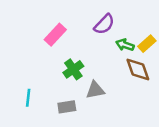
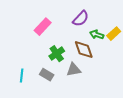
brown diamond: (138, 69) -> (84, 50), moved
gray rectangle: (67, 107) -> (47, 75), moved, turned 40

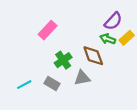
purple semicircle: (81, 19) -> (113, 21), moved
cyan line: (22, 76) -> (24, 85), turned 56

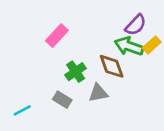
green arrow: (108, 39) -> (129, 46), size x1.5
cyan line: (24, 85) -> (22, 110), moved

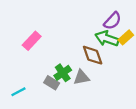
pink rectangle: (57, 36) -> (32, 41), moved
green cross: (76, 72) -> (63, 73), moved

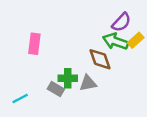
pink rectangle: (32, 41) -> (34, 44), turned -36
green cross: (63, 73) -> (68, 78), turned 35

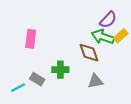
gray triangle: (88, 83) -> (95, 81), moved
gray rectangle: (56, 89) -> (37, 79), moved

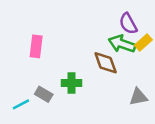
purple semicircle: (108, 20) -> (128, 24), turned 108
gray triangle: (95, 81) -> (138, 97), moved

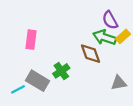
green cross: (71, 83) -> (61, 71), turned -35
gray rectangle: (44, 94) -> (37, 81), size x1.5

